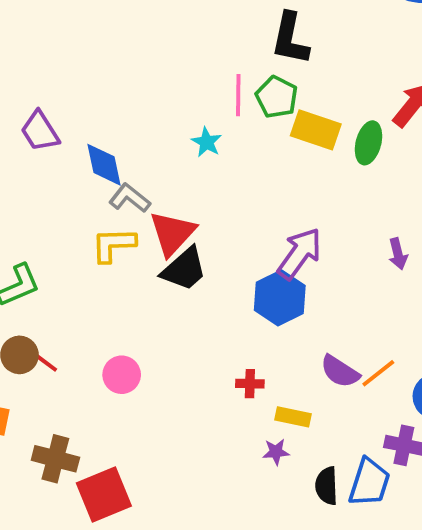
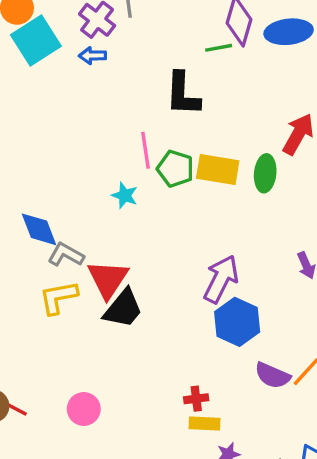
green pentagon: (277, 97) -> (175, 169), moved
blue hexagon: (280, 298) -> (237, 322), moved
yellow rectangle: (293, 417) -> (204, 424), moved

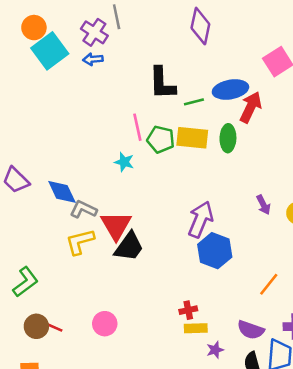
blue ellipse: (289, 32) -> (230, 89), moved
green line: (219, 48) -> (194, 102), moved
purple semicircle: (272, 375) -> (251, 330), moved

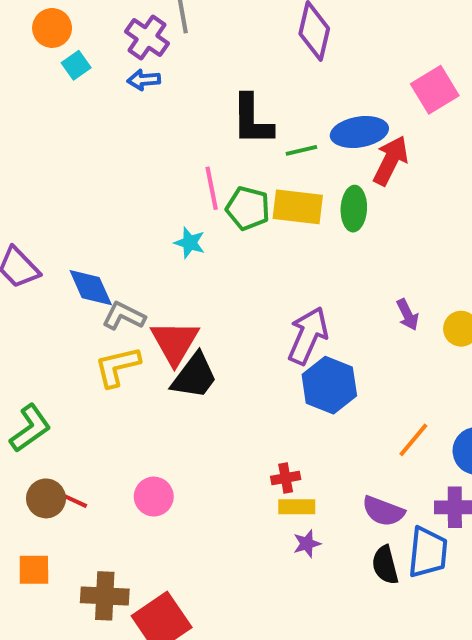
cyan square: (50, 51) -> (76, 65), size x0.5
purple star: (215, 350) -> (307, 544), moved

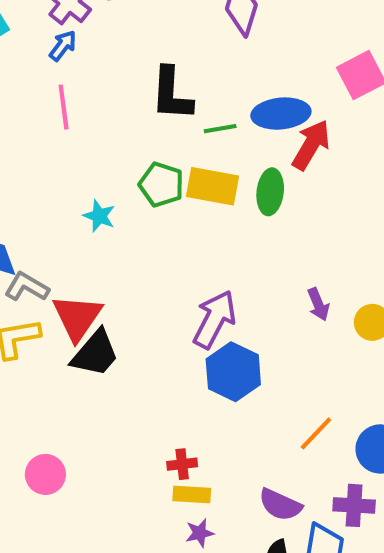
blue arrow: (144, 80) -> (63, 46), turned 128
pink line: (212, 188) -> (64, 107), moved

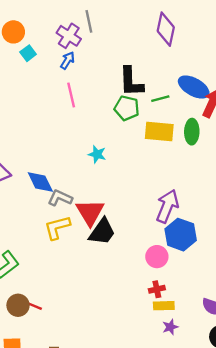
blue ellipse: (281, 114) -> (194, 87), turned 40
green pentagon: (161, 184) -> (127, 108), moved
pink circle: (45, 474) -> (157, 257), moved

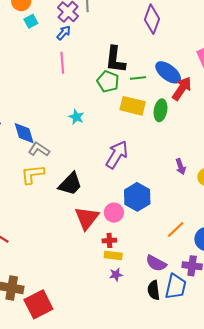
purple arrow: (167, 206) -> (117, 155), moved
red triangle: (90, 212) -> (87, 218), moved

